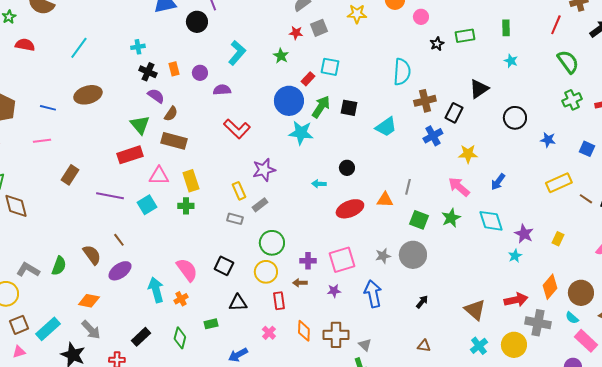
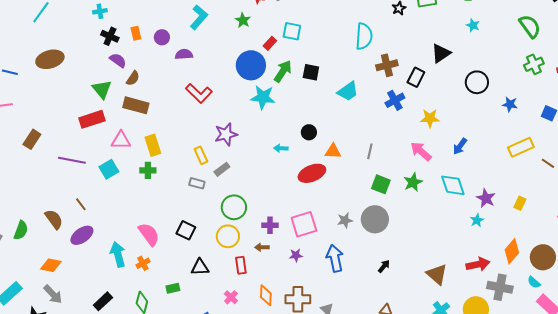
orange triangle: (385, 200) -> (333, 151), moved

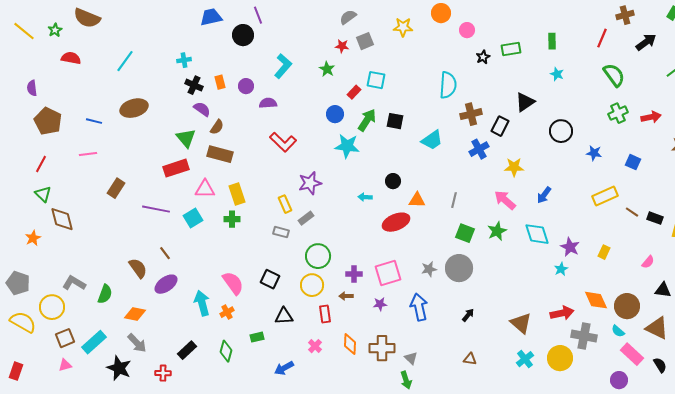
blue circle: (251, 65) -> (335, 114), size x0.6
green semicircle: (21, 230) -> (105, 294), moved
orange diamond: (512, 251) -> (596, 300), turned -65

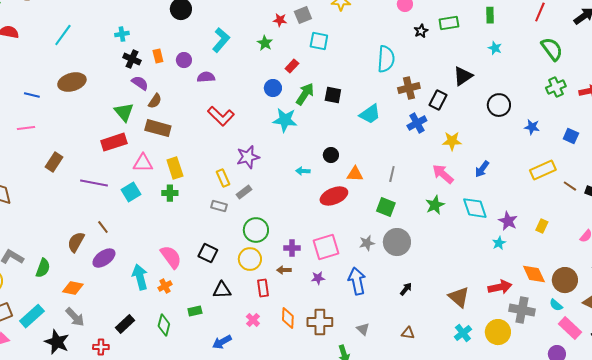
cyan square: (376, 80) -> (319, 41), moved
green square: (465, 233) -> (386, 207), moved
brown semicircle: (138, 268) -> (76, 242), turned -115
gray triangle: (411, 358) -> (363, 329), moved

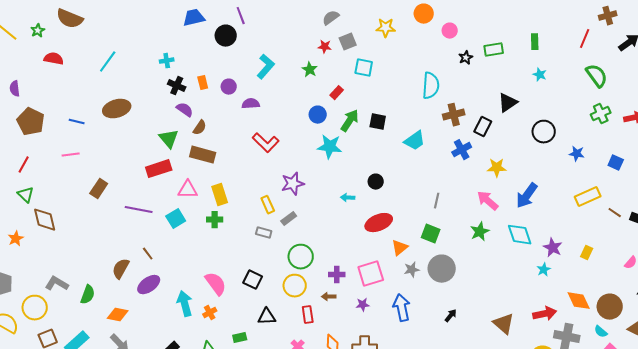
blue arrow: (482, 169) -> (527, 196), size x1.5
orange triangle: (355, 174) -> (400, 248), moved, turned -42

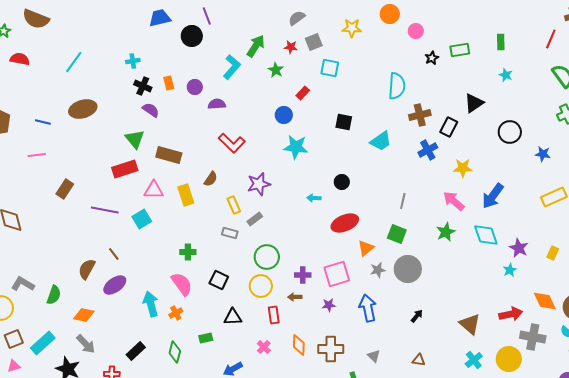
green arrow: (350, 121) -> (256, 46), moved
brown semicircle: (200, 128) -> (211, 179), moved
green cross: (215, 220) -> (188, 252), moved

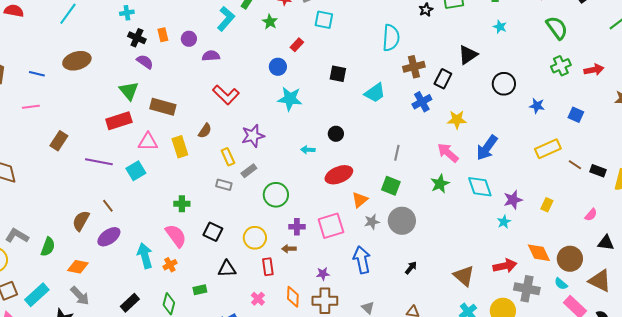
purple star: (519, 248) -> (513, 200), turned 30
green circle: (267, 257) -> (276, 195), moved
purple star: (329, 305) -> (323, 274), moved

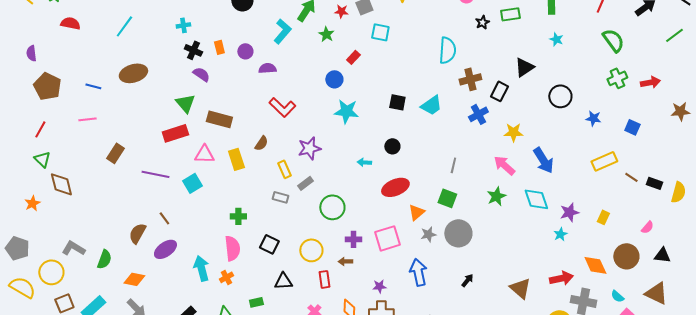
black square: (338, 74) -> (397, 102), moved
blue arrow: (487, 148) -> (543, 160), turned -68
pink semicircle: (176, 236) -> (232, 248), turned 30
brown circle: (570, 259) -> (626, 256), moved

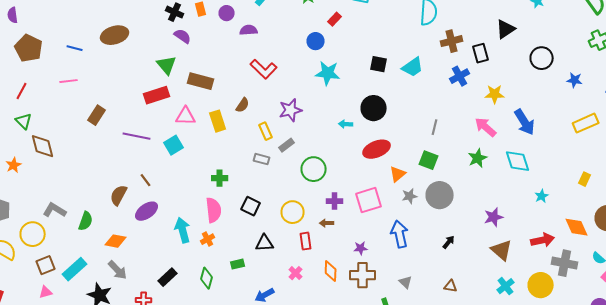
black rectangle: (499, 91) -> (481, 53), turned -42
black circle: (392, 146) -> (374, 108), size x1.6
purple star: (569, 212) -> (494, 217), moved

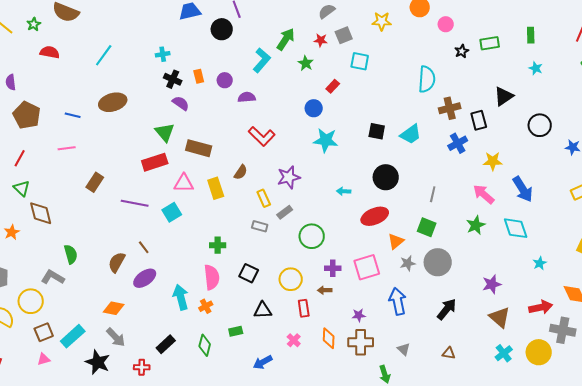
black circle: (374, 108) -> (386, 177), moved
green semicircle: (86, 221) -> (71, 254), moved, turned -36
black arrow: (449, 242) -> (447, 309), size x1.6

